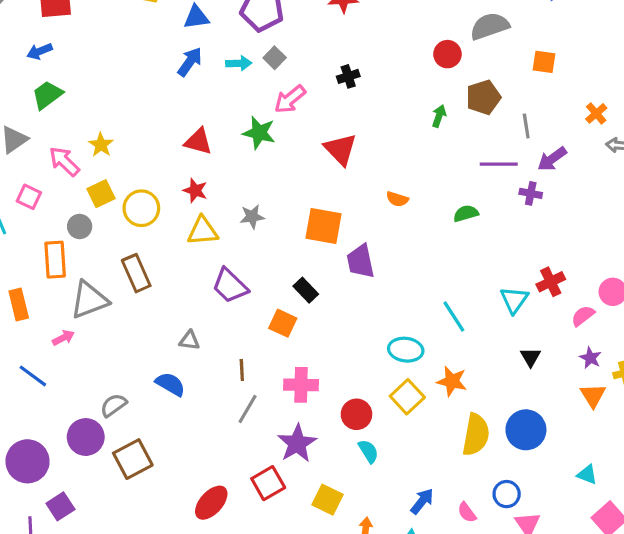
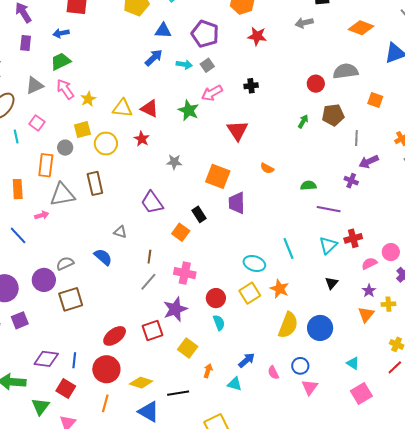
pink arrow: (64, 161) -> (65, 89), moved
purple line: (499, 164) -> (329, 209), moved
yellow triangle: (203, 231) -> (122, 108), moved

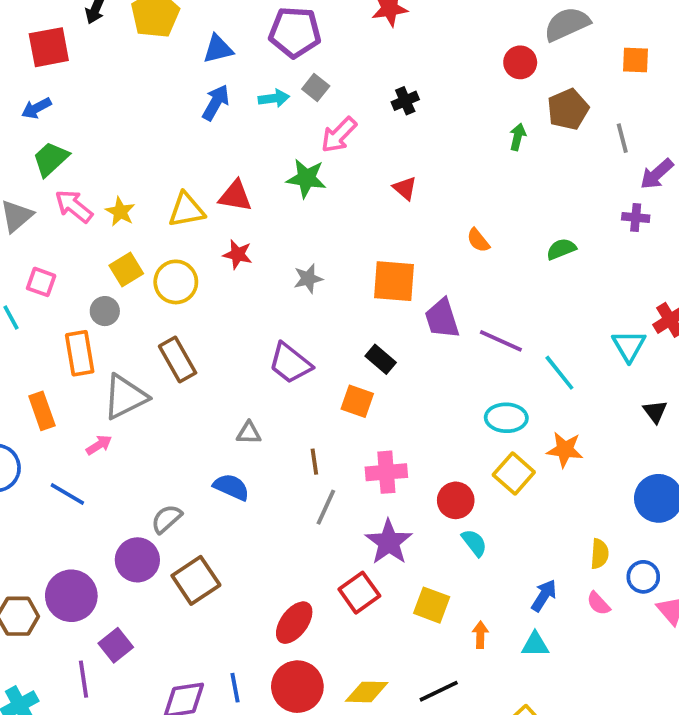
red triangle: (238, 130) -> (405, 188), size x0.6
orange semicircle: (267, 168) -> (478, 240), turned 40
purple line: (329, 209) -> (501, 341), moved, turned 30
yellow semicircle: (288, 325) -> (600, 554), moved, size x0.6

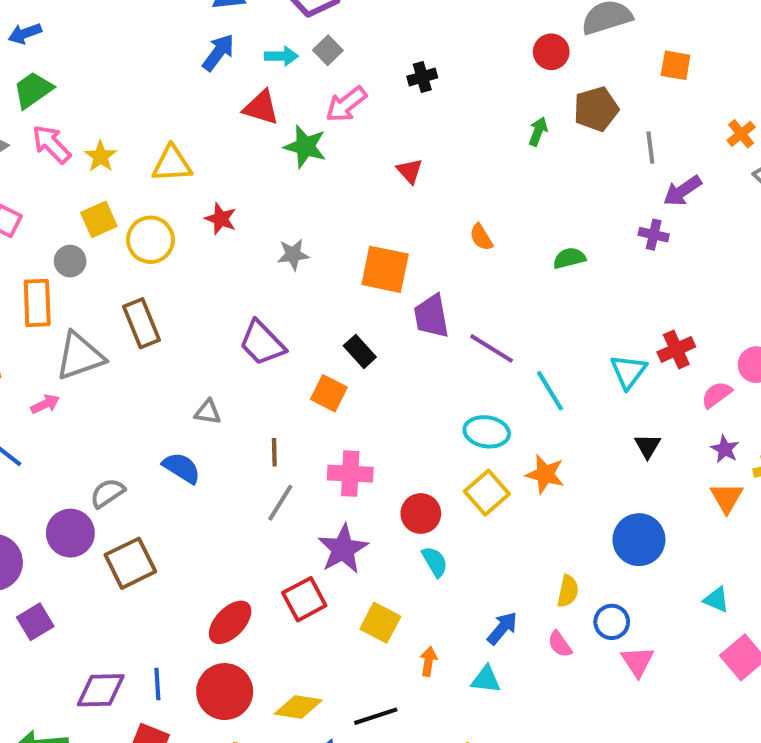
red triangle: (235, 196) -> (261, 108), moved

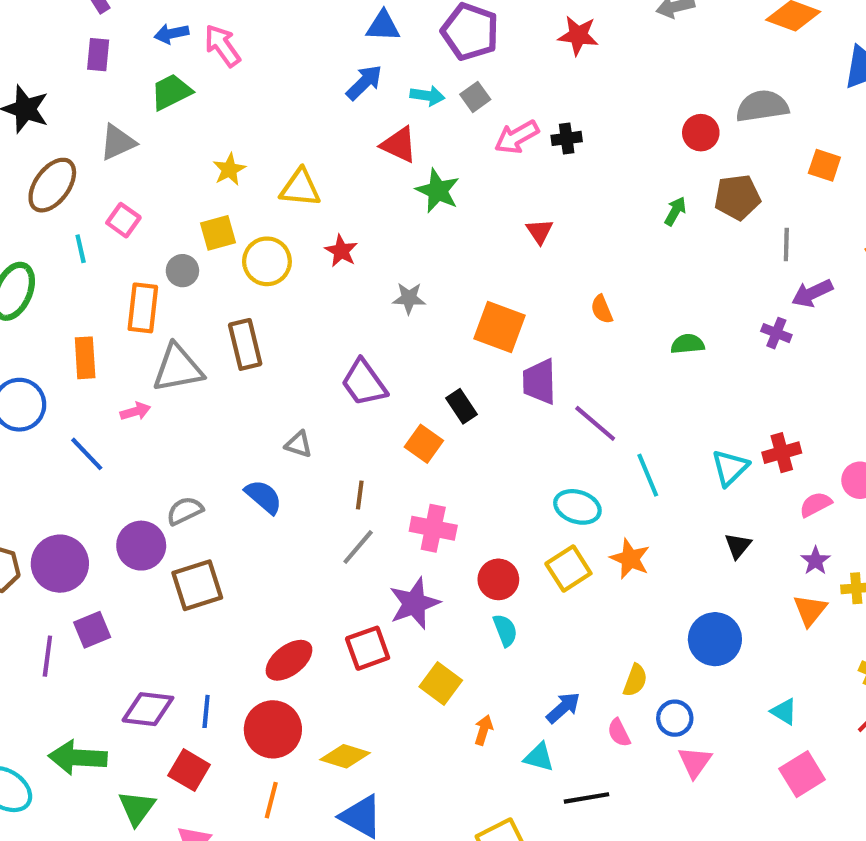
pink arrow: (346, 104) -> (517, 137), moved
pink arrow: (51, 144) -> (222, 46), moved
black line: (376, 716) -> (587, 798), moved

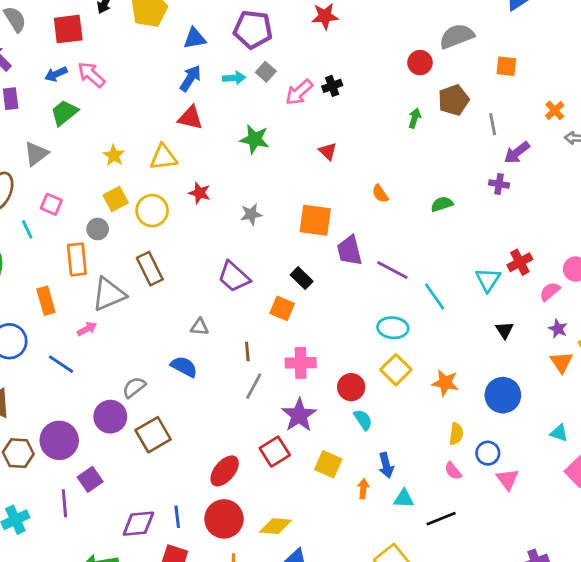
red triangle: (399, 145) -> (190, 118), moved
orange star: (630, 559) -> (445, 383), moved
blue arrow: (563, 708) -> (386, 465), moved, turned 130

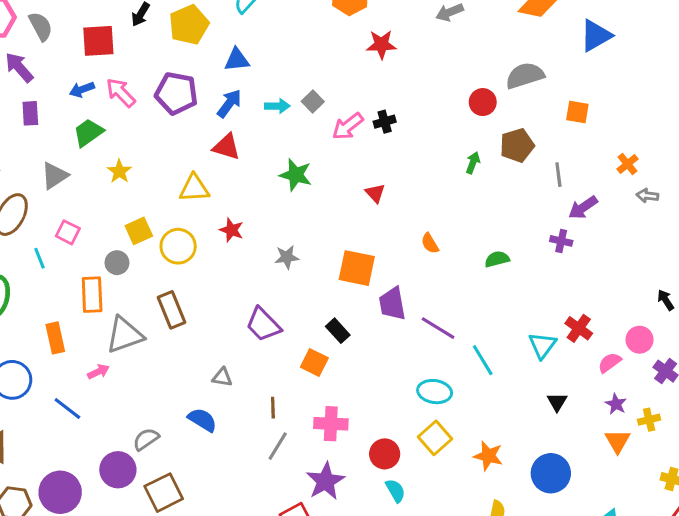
purple pentagon: (253, 29) -> (176, 93), moved
yellow star: (114, 155) -> (119, 171), moved
red cross: (520, 262) -> (579, 328), turned -30

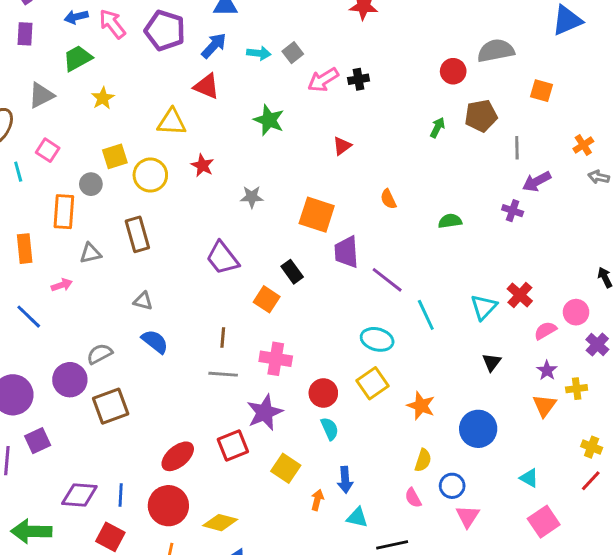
red triangle: (375, 193) -> (342, 146), turned 30
gray triangle: (125, 335) -> (90, 253), size x0.6
gray triangle: (222, 377) -> (143, 301), moved
gray line: (278, 446) -> (223, 374), turned 56

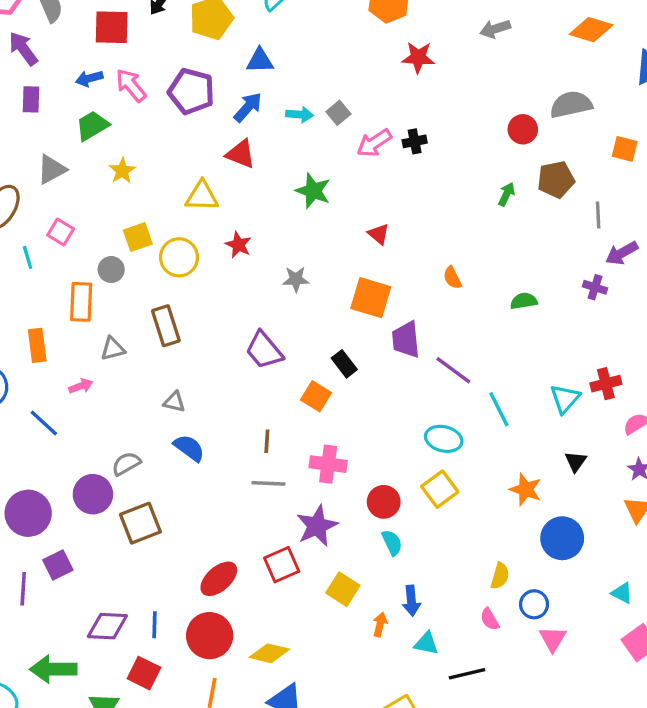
red triangle: (342, 146) -> (379, 234), moved, turned -42
red cross: (520, 295) -> (606, 384), turned 35
orange star: (421, 406) -> (526, 490), moved

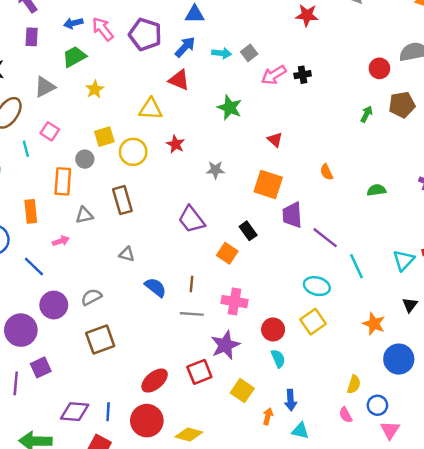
blue semicircle: (189, 448) -> (155, 287), moved
purple circle: (93, 494) -> (54, 305), moved

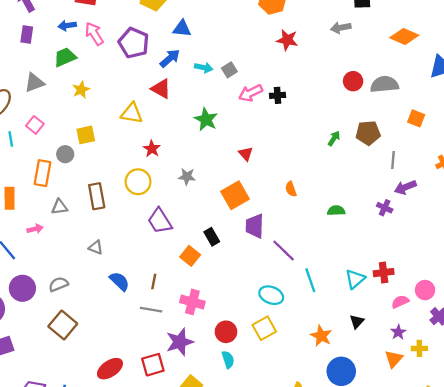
red circle: (379, 68) -> (353, 81), moved
yellow circle: (133, 152) -> (138, 182), moved
orange square: (268, 185) -> (235, 195), turned 36
brown square: (100, 339) -> (63, 325), turned -36

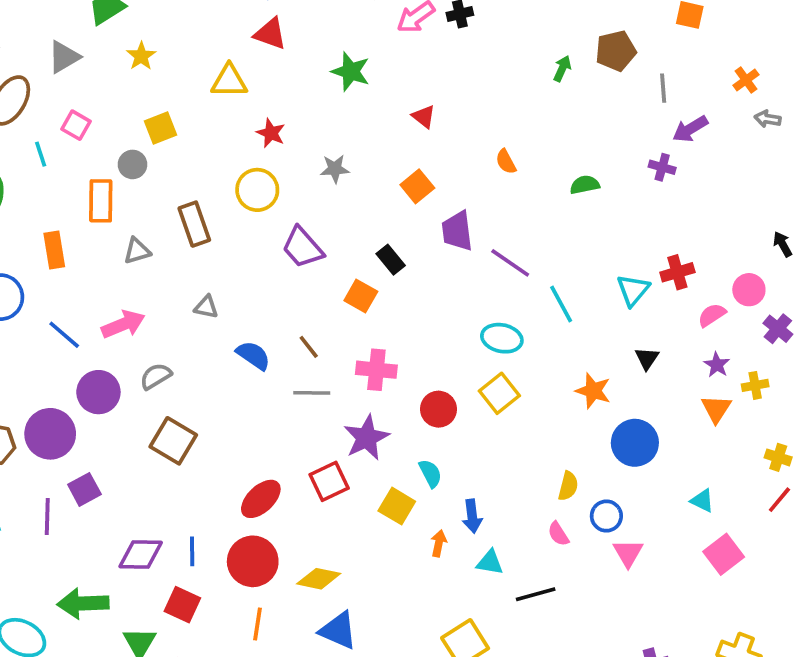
orange square: (235, 195) -> (417, 186), size x0.7
pink arrow: (35, 229) -> (123, 324), moved, size x1.6
brown line: (154, 282) -> (309, 347), turned -40
cyan semicircle: (228, 360) -> (430, 473), moved

